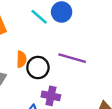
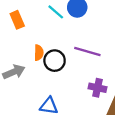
purple cross: (51, 96) -> (98, 88), moved

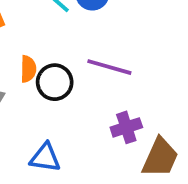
purple cross: (98, 88) -> (126, 127), turned -30

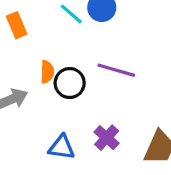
purple cross: (126, 127) -> (107, 138), moved, turned -30

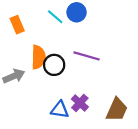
orange semicircle: (47, 72) -> (38, 57), size x1.5
blue triangle: (62, 147) -> (60, 110), moved

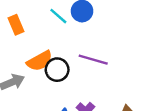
orange semicircle: (38, 57) -> (40, 61), turned 60

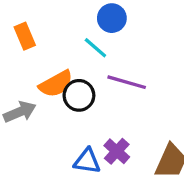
cyan line: (58, 16) -> (95, 48), moved

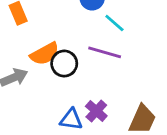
cyan line: (95, 48) -> (114, 23), moved

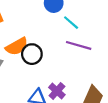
purple line: (105, 52) -> (79, 45), moved

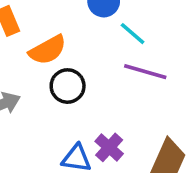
orange semicircle: (17, 46) -> (48, 50), moved

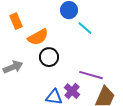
purple line: (145, 72) -> (91, 75), moved

